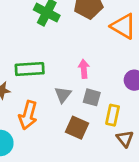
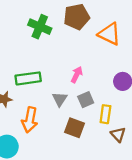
pink arrow: (84, 69) -> (77, 75), turned 35
gray square: (92, 97) -> (86, 100), turned -35

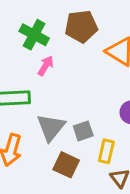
pink arrow: (77, 75) -> (46, 66), moved
gray triangle: (60, 99) -> (51, 127), size x1.5

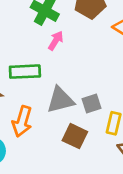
gray triangle: (51, 127) -> (60, 100), turned 36

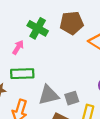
pink arrow: (56, 41) -> (18, 47), moved

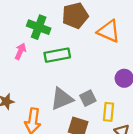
green rectangle: (22, 74) -> (57, 55), moved

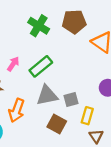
pink arrow: (20, 51) -> (13, 64), moved
green rectangle: (57, 55) -> (41, 66), moved, turned -40

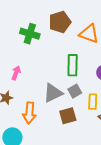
green rectangle: (41, 66) -> (73, 65), moved, turned -35
brown square: (57, 124) -> (68, 116), turned -30

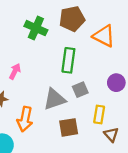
green rectangle: (73, 65) -> (68, 60), moved
gray square: (75, 91) -> (80, 90), moved

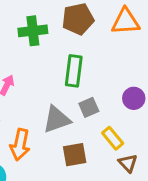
green cross: (36, 28) -> (33, 31), turned -30
orange triangle: (104, 36) -> (126, 22), moved, turned -30
yellow rectangle: (99, 115) -> (113, 138), turned -48

